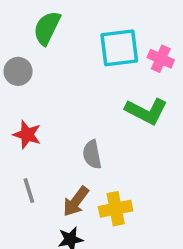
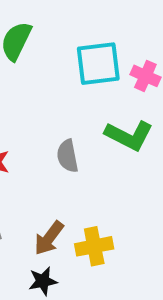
gray semicircle: (92, 154) -> (67, 156), moved

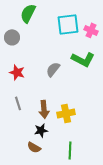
gray semicircle: (67, 156) -> (53, 69), turned 49
brown arrow: (49, 238) -> (44, 109), turned -42

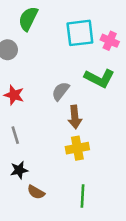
brown arrow: (44, 109) -> (75, 117), moved
black star: (41, 130) -> (19, 170), moved

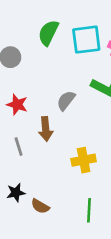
green semicircle: (28, 19) -> (48, 33), moved
brown arrow: (75, 117) -> (46, 129), moved
black star: (19, 170) -> (16, 193), moved

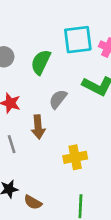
green semicircle: (48, 33) -> (41, 62), moved

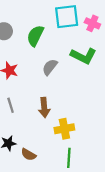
brown arrow: (38, 127) -> (44, 107), moved
yellow cross: (75, 157) -> (64, 129), moved

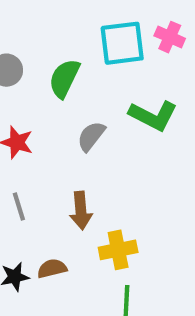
pink cross: (92, 23) -> (170, 37), moved
brown semicircle: (29, 154) -> (52, 268), moved, turned 136

